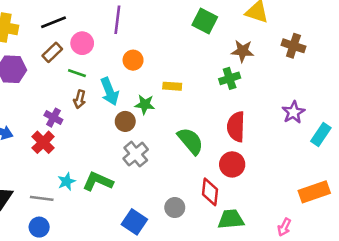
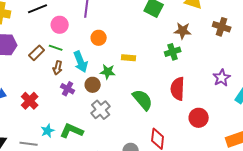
brown rectangle: (52, 52) -> (37, 53), moved
purple cross: (53, 118) -> (68, 89), moved
red circle: (232, 164) -> (199, 118), moved

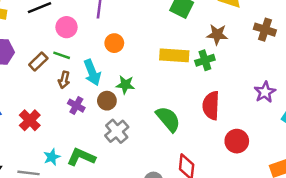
yellow rectangle: (129, 58) -> (174, 55), moved, size x1.6

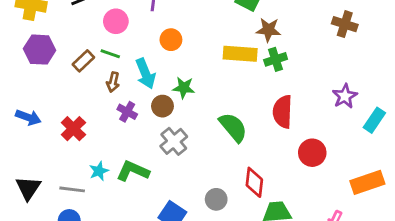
brown star: (217, 35) -> (268, 30), moved

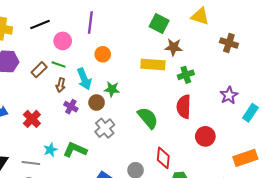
green cross: (276, 59) -> (186, 75), moved

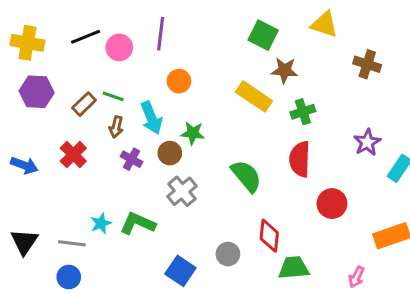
pink circle: (63, 41) -> (119, 47), moved
yellow rectangle: (153, 65) -> (254, 96), turned 30
red cross: (32, 119) -> (73, 155), moved

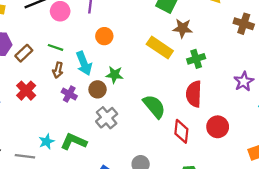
brown rectangle: (84, 104) -> (24, 53), moved
red diamond: (269, 236) -> (181, 131), moved

